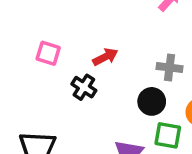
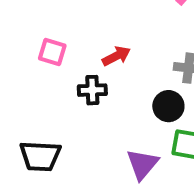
black cross: (84, 87) -> (92, 90), turned -35

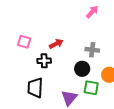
black trapezoid: (40, 156) -> (35, 88), moved, turned 90

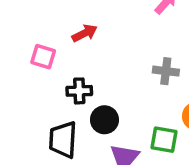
red arrow: (56, 44) -> (85, 33), moved
black circle: (82, 69) -> (104, 120), moved

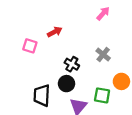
gray cross: (166, 71) -> (103, 54), turned 32
black cross: (79, 91) -> (72, 64), moved, turned 32

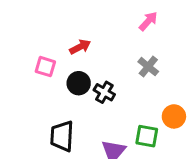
gray cross: (103, 54) -> (148, 67), moved
black circle: (66, 84) -> (79, 83), moved

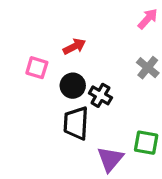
black trapezoid: (62, 136) -> (76, 123), moved

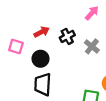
black cross: (100, 95) -> (67, 36), moved, turned 32

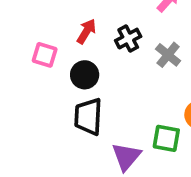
red arrow: (42, 32) -> (86, 31), turned -32

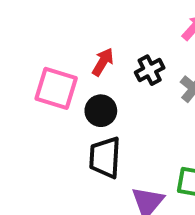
pink square: (45, 55) -> (56, 88), size x1.5

